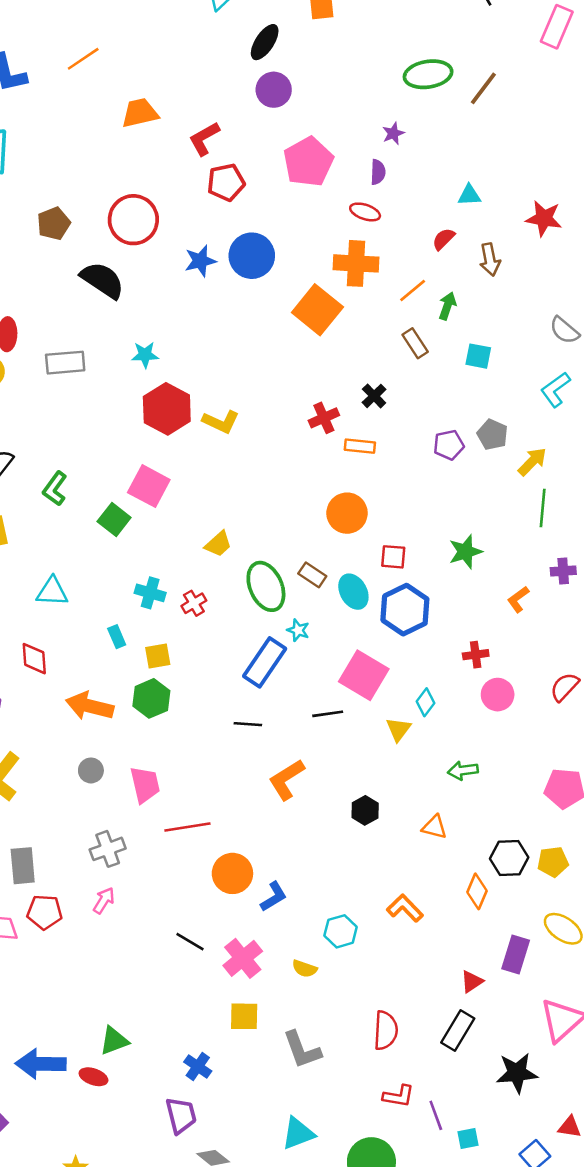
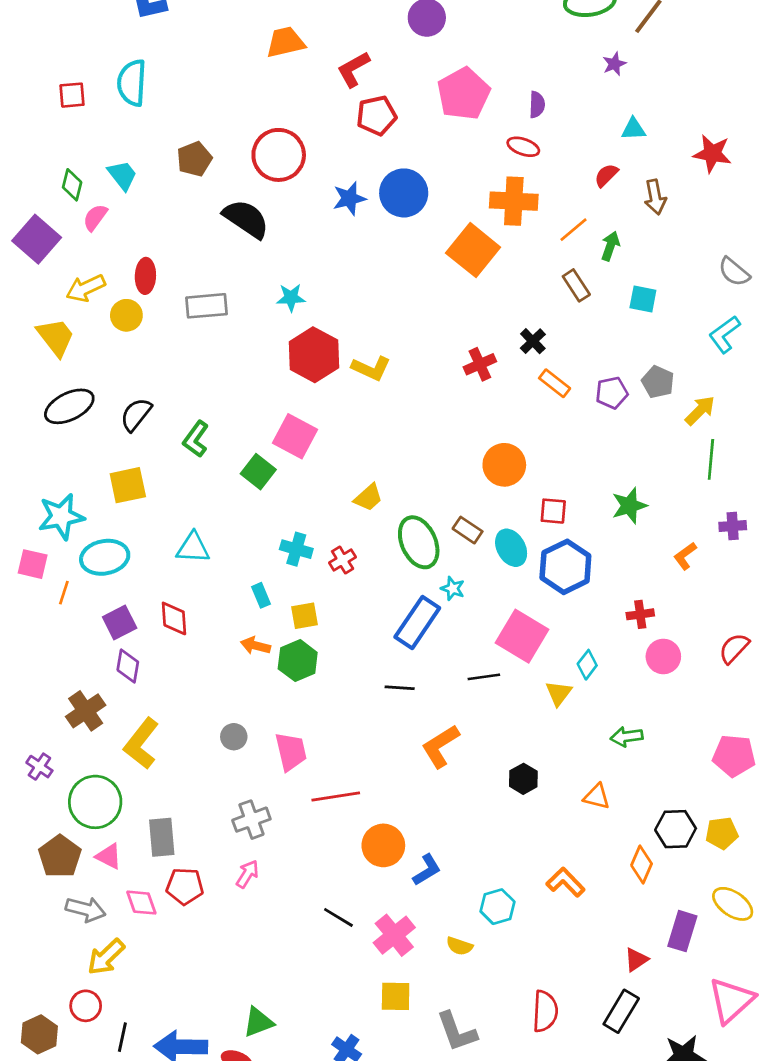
purple star: (393, 133) -> (614, 64), moved
orange rectangle: (360, 446) -> (555, 383), moved, turned 32
orange arrow: (90, 706) -> (256, 646), moved, size x0.6

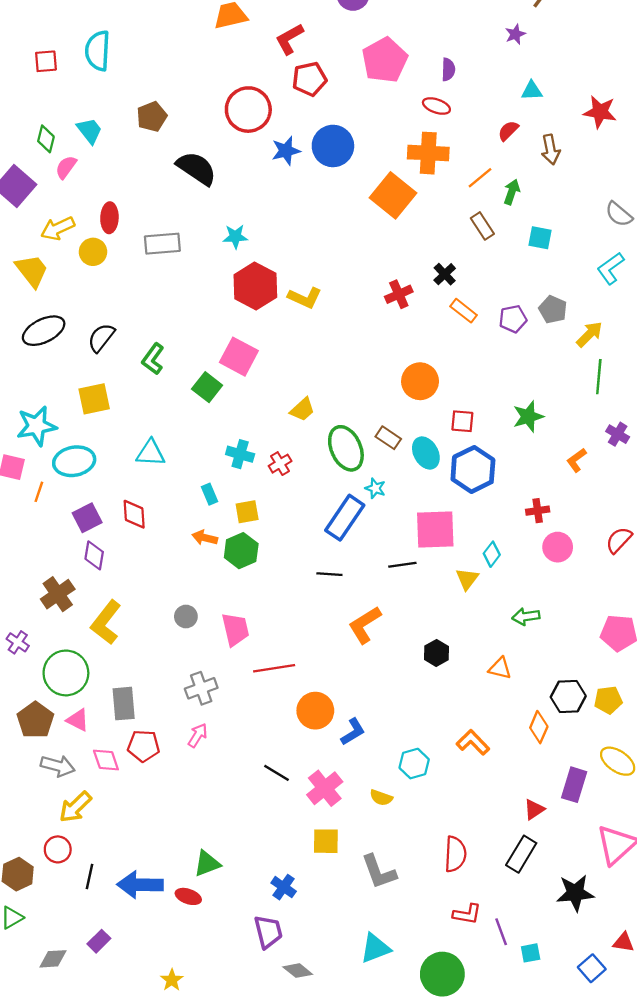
red circle: (279, 155) -> (248, 110), moved
purple cross: (733, 526) -> (618, 434), turned 35
pink square: (522, 636) -> (435, 529), turned -33

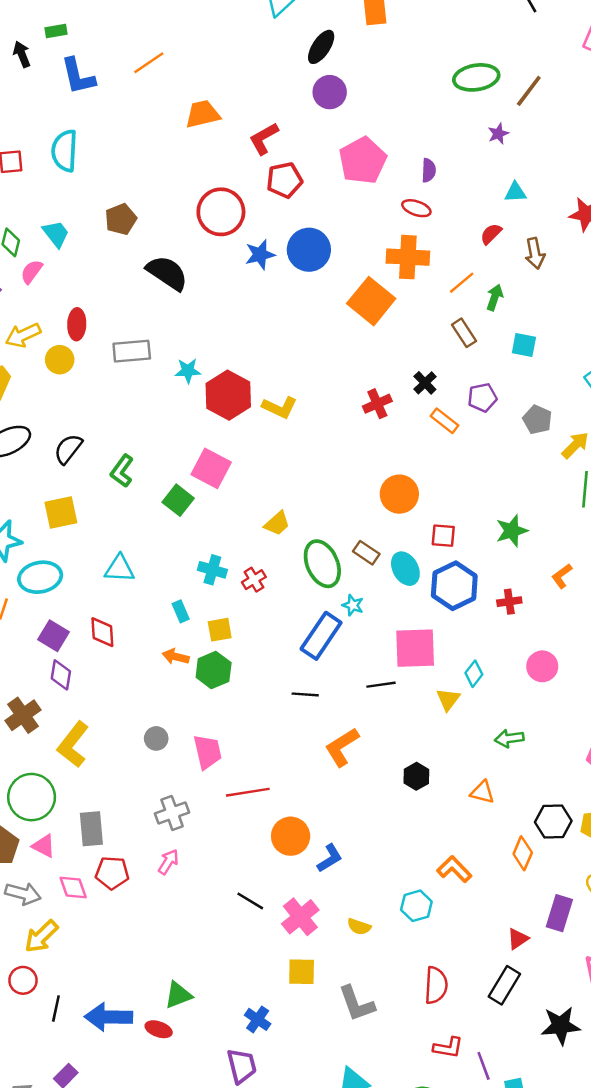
cyan star: (235, 237) -> (188, 371), moved
purple pentagon: (513, 319) -> (482, 398), moved
red cross: (538, 511) -> (509, 602), moved
purple square: (87, 518) -> (54, 636), turned -32
cyan hexagon: (414, 764) -> (416, 906), moved

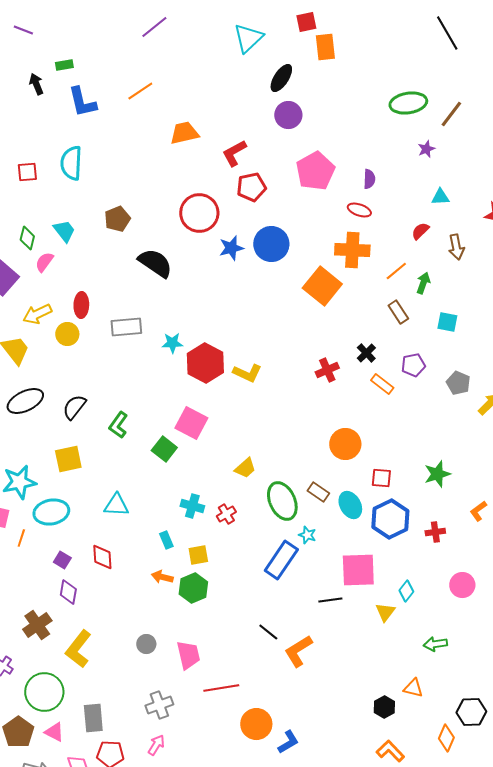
purple square: (54, 636) -> (62, 560), size x0.7
black line: (305, 694) -> (268, 632), moved, turned 35
black hexagon: (416, 776) -> (384, 707), moved

